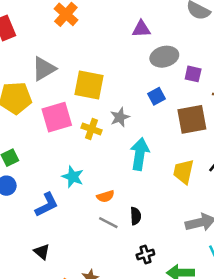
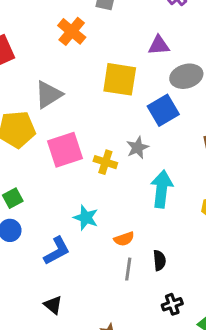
yellow square: (89, 85) -> (120, 79), moved
blue square: (156, 96) -> (163, 110), moved, size x1.5
gray line: (108, 223) -> (128, 269), turned 72

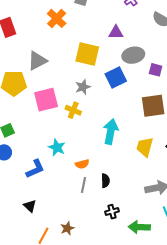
gray star: (138, 148) -> (83, 87), moved

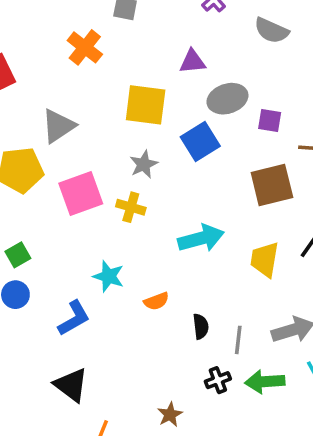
cyan arrow: (111, 132) -> (201, 238), turned 70
gray line: (84, 185) -> (238, 340), moved
black triangle: (30, 206) -> (71, 385), size x1.5
green arrow: (139, 227) -> (265, 382), moved
brown star: (67, 228) -> (170, 415), moved

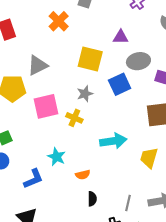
black semicircle: (201, 326) -> (92, 199), moved

